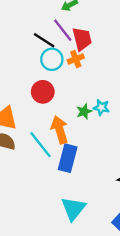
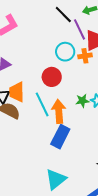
black line: (44, 40) -> (63, 15), moved
cyan line: (40, 145) -> (42, 104), moved

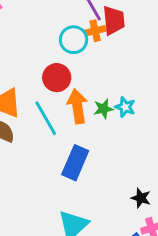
orange cross: (85, 56) -> (95, 31), moved
orange arrow: (59, 111) -> (77, 106), moved

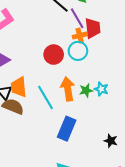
cyan circle: (74, 40) -> (78, 51), moved
red circle: (57, 78) -> (54, 55), moved
black star: (141, 198) -> (111, 141), moved

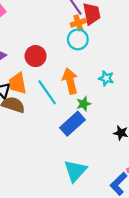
red circle: (54, 55) -> (36, 56), moved
green star: (86, 90) -> (84, 104), moved
blue rectangle: (67, 129) -> (73, 124), turned 30

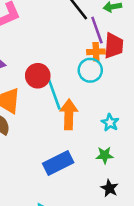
cyan line: (47, 92) -> (54, 94), moved
green star: (84, 104) -> (105, 155), moved

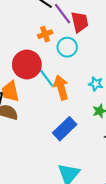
orange cross: (96, 52) -> (45, 34), moved
red circle: (38, 76) -> (27, 64), size x1.4

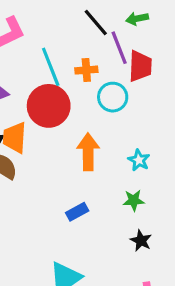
cyan line: (44, 75) -> (51, 67), moved
blue rectangle: (65, 129) -> (77, 212), size x0.6

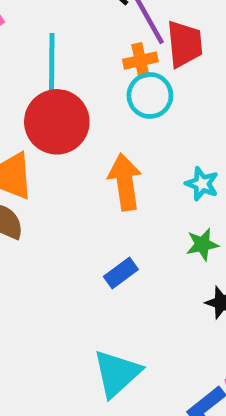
cyan line: (51, 67) -> (52, 64), turned 30
orange cross: (86, 70) -> (140, 61), moved

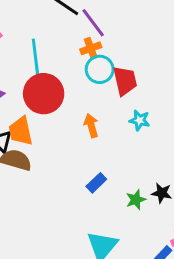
red trapezoid: (185, 44) -> (125, 81), moved
orange arrow: (125, 182) -> (91, 126), size x0.7
green star: (202, 244) -> (136, 200), moved

